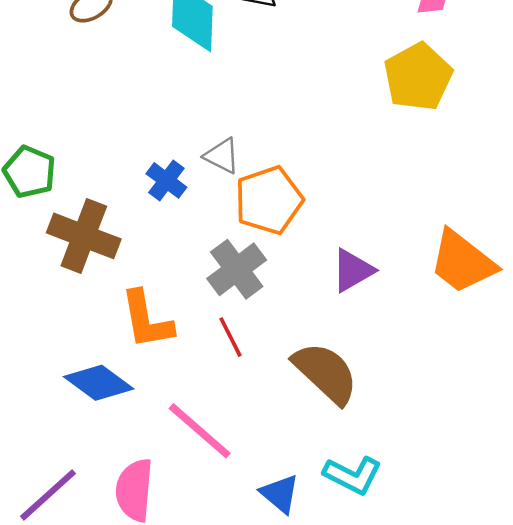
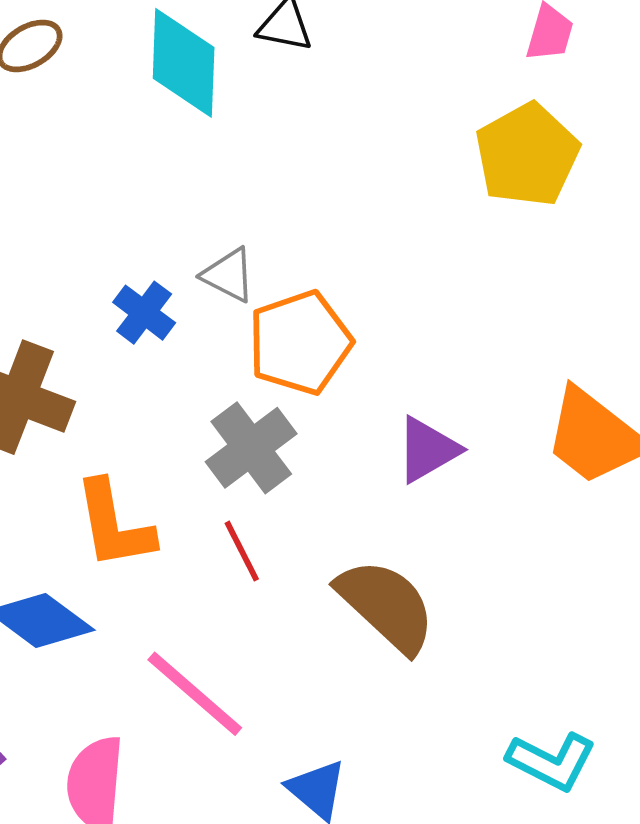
cyan L-shape: (353, 475) -> (552, 761), moved

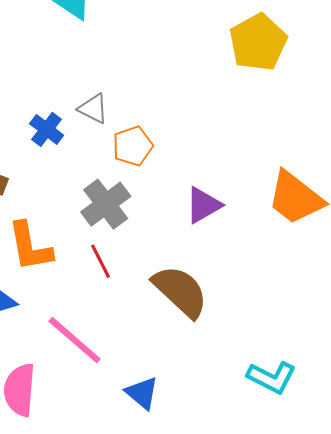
orange pentagon: (300, 343) -> (133, 146), size x0.7

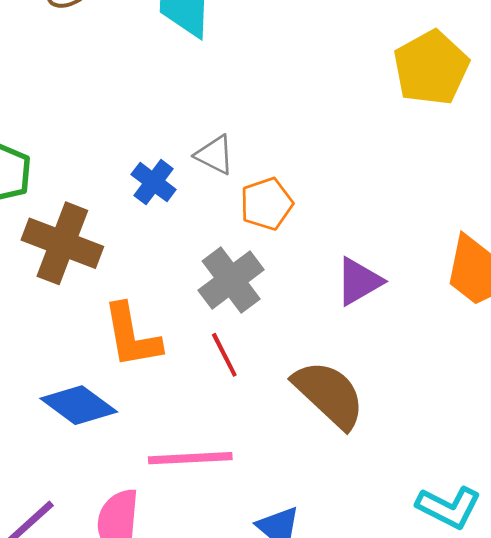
pink line: (75, 340) -> (190, 458), turned -44

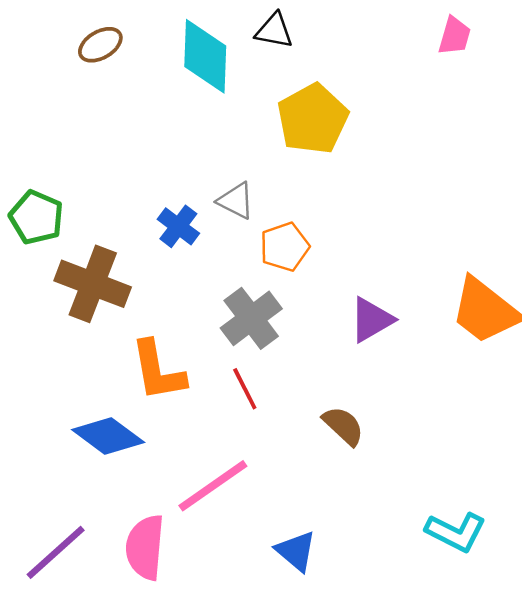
yellow pentagon: (431, 68) -> (313, 119), moved
brown semicircle: (329, 394) -> (343, 426), size x0.6
pink line: (190, 458) -> (213, 486), turned -32

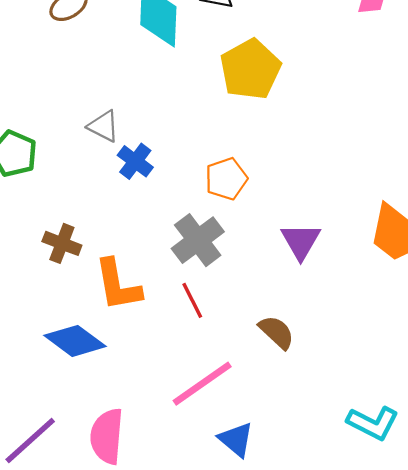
gray triangle: (236, 201) -> (104, 126), moved
brown cross: (93, 284) -> (62, 243), moved, size x0.6
purple triangle: (371, 320) -> (301, 241), turned -30
pink line: (213, 486) -> (202, 384), moved

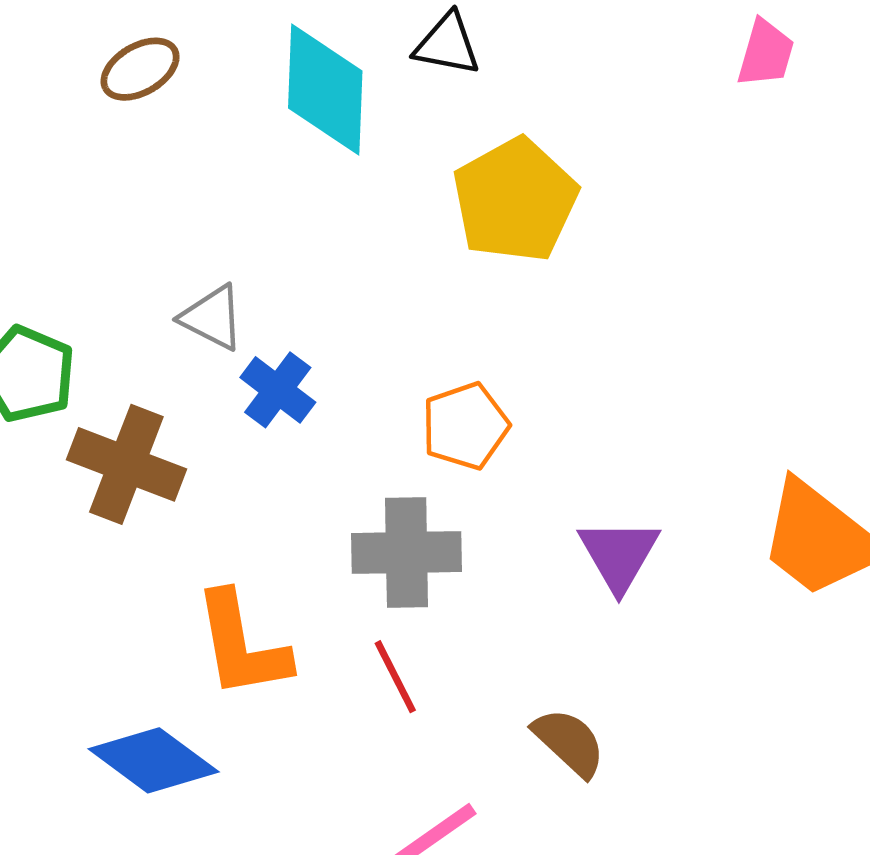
gray cross: (198, 240) -> (407, 553), turned 36
brown cross: (62, 243) -> (126, 464), moved, size x1.4

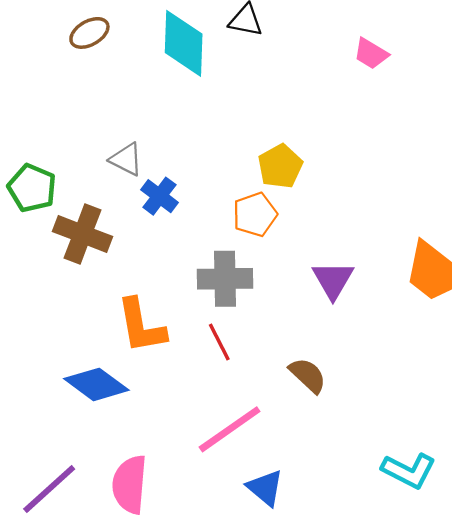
pink trapezoid: (766, 53) -> (371, 54), moved, turned 105
yellow pentagon: (515, 200) -> (280, 166), moved, size x0.7

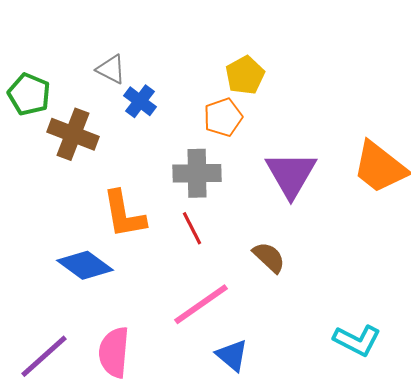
purple triangle: (333, 280) -> (291, 174), size x1.4

